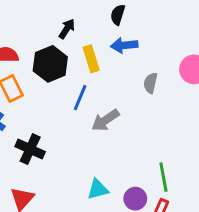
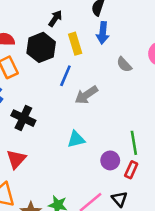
blue arrow: (124, 45) -> (103, 33), turned -80
gray semicircle: (150, 83) -> (124, 65), turned -56
cyan triangle: (98, 189) -> (76, 139), moved

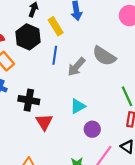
gray semicircle: (124, 65) -> (104, 56), moved, size x1.6
red triangle: (16, 159) -> (44, 122), moved
purple circle: (110, 160) -> (92, 129), moved

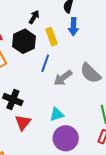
purple circle: (92, 129) -> (66, 138), size x1.6

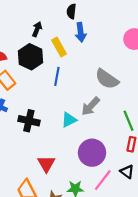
gray arrow: (63, 78) -> (91, 106), moved
cyan triangle: (57, 114) -> (69, 120), moved
red triangle: (23, 122) -> (46, 164), moved

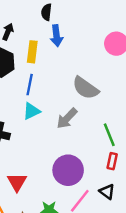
yellow rectangle: (59, 47) -> (32, 52), turned 36
cyan triangle: (69, 120) -> (31, 111), moved

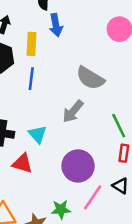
cyan triangle: (31, 111) -> (38, 134), moved, turned -42
red triangle: (17, 182) -> (22, 163), moved, turned -40

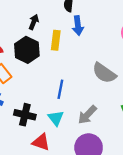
blue line: (31, 79) -> (60, 89), moved
gray arrow: (73, 111) -> (87, 115), moved

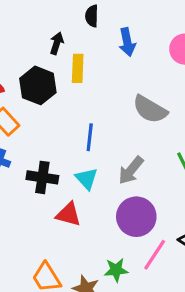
black arrow: (34, 22) -> (57, 43), moved
blue arrow: (78, 26) -> (127, 42), moved

